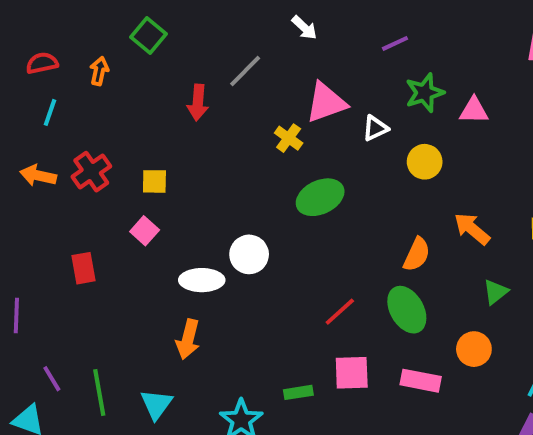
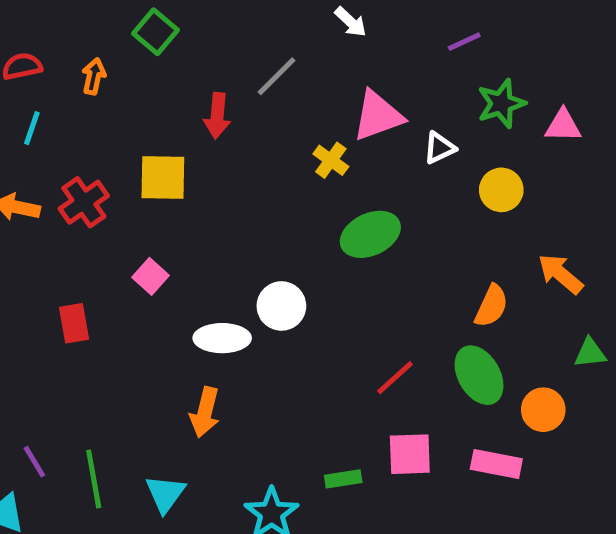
yellow square: (154, 181) -> (163, 178), moved, size x1.5
green triangle: (496, 292) -> (590, 353), turned 32
orange circle: (474, 349) -> (543, 410), moved

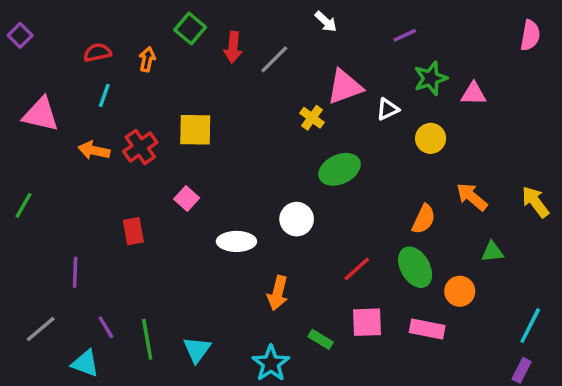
red arrow: (217, 116) -> (233, 47), moved
white circle: (281, 306) -> (297, 219), moved
orange arrow: (205, 412) -> (278, 293), moved
green rectangle: (343, 479) -> (321, 339), turned 40

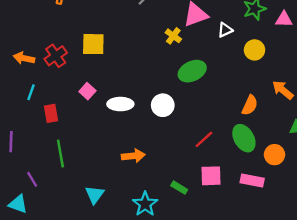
cyan line: (104, 95) -> (31, 92), moved
white ellipse: (236, 241) -> (120, 104), moved
orange arrow: (278, 293) -> (133, 156), moved, turned -110
green line: (147, 339) -> (60, 153), moved

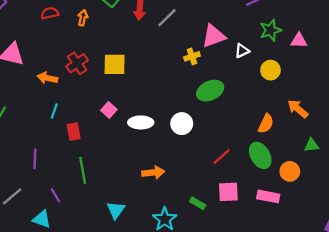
yellow cross: (173, 36) -> (192, 56), turned 35
red cross: (56, 56) -> (77, 63), moved

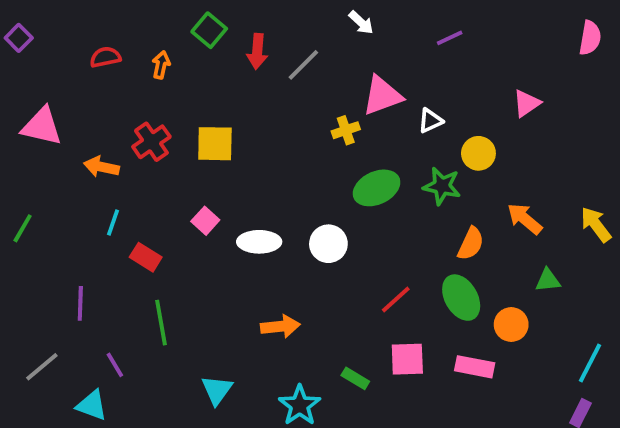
green star: (270, 30) -> (442, 186), moved, turned 30
pink triangle: (299, 41) -> (527, 103), turned -36
red rectangle: (74, 132) -> (146, 257), turned -48

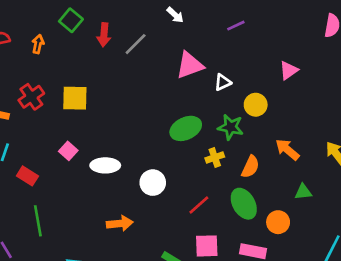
yellow cross: (346, 130) -> (215, 157), moved
white circle: (328, 244) -> (153, 183), moved

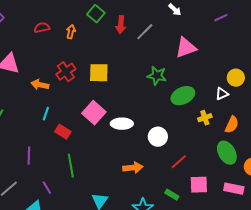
white triangle: (223, 82) -> (222, 94), moved
green star: (231, 127) -> (157, 76), moved
pink square: (68, 151) -> (94, 113), size x1.6
red line: (199, 205) -> (179, 162), moved

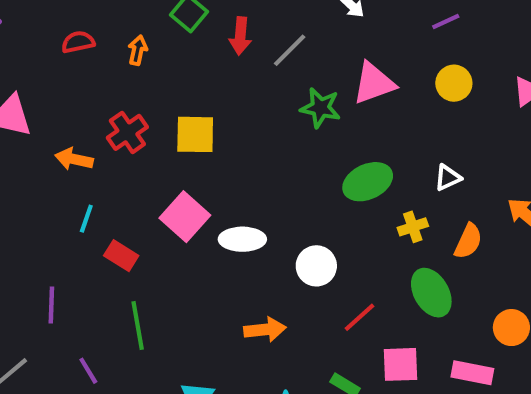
green star: (157, 76) -> (320, 108), moved
yellow circle: (236, 78) -> (454, 83), moved
green ellipse: (227, 153) -> (431, 293), moved

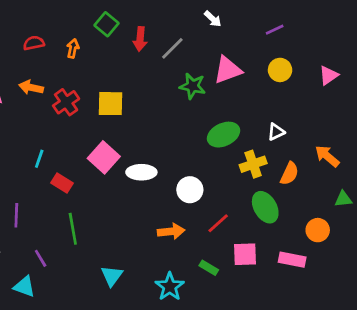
orange arrow: (74, 159) -> (31, 87), moved
yellow cross: (413, 227) -> (253, 164), size x1.4
orange arrow: (265, 330) -> (171, 231), moved

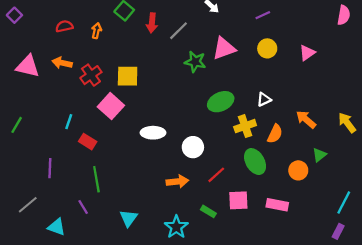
pink square: (104, 157) -> (111, 106), moved
green triangle: (343, 199) -> (319, 155), turned -32
orange circle: (318, 230) -> (298, 170), moved
purple line: (41, 258) -> (83, 207), moved

